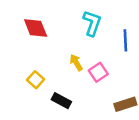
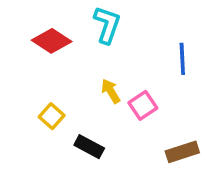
cyan L-shape: (92, 23) -> (107, 25), moved
red diamond: (36, 28) -> (52, 41), turned -35

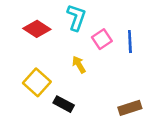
pink square: (143, 105) -> (102, 39), moved
yellow square: (52, 116) -> (37, 82), size x1.5

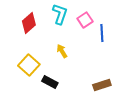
red diamond: (37, 29) -> (29, 23), turned -75
pink square: (102, 39) -> (85, 20), moved

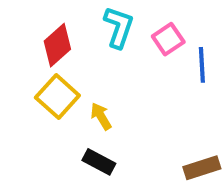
yellow arrow: (62, 51) -> (101, 116), moved
yellow square: (29, 65) -> (57, 96), moved

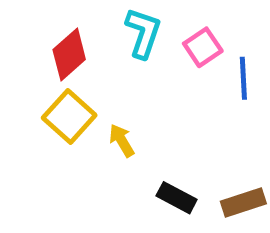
black rectangle: (99, 162) -> (177, 198), moved

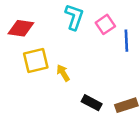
red diamond: (69, 54) -> (21, 28), moved, turned 50
yellow square: (69, 116) -> (36, 60), turned 35

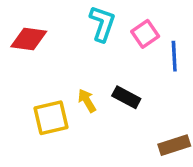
yellow square: (36, 60) -> (51, 118), moved
black rectangle: (92, 103) -> (126, 97), moved

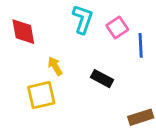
red diamond: (29, 39) -> (23, 32), turned 72
yellow arrow: (87, 101) -> (55, 66), moved

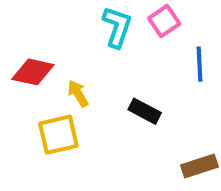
pink square: (117, 27) -> (164, 21), moved
red diamond: (23, 32) -> (33, 72), moved, turned -68

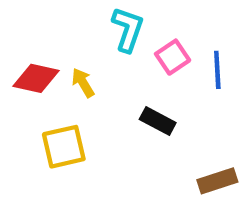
pink square: (164, 21) -> (173, 57), moved
yellow arrow: (78, 94) -> (83, 83), moved

